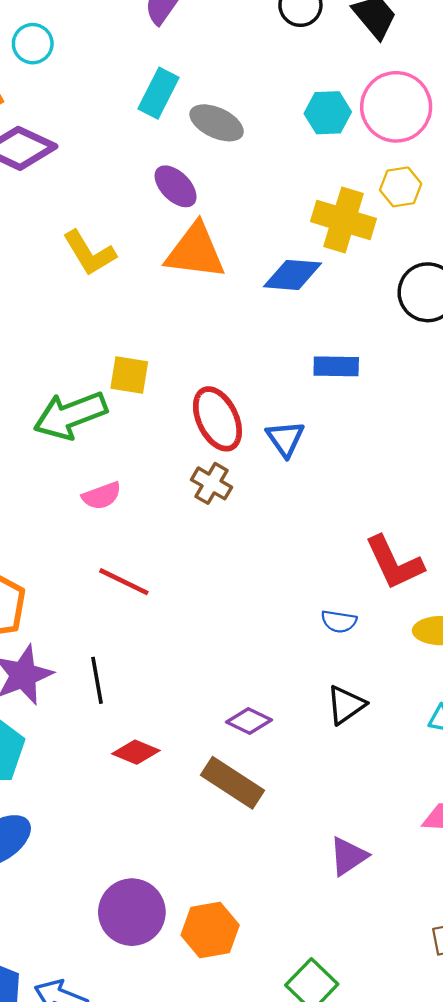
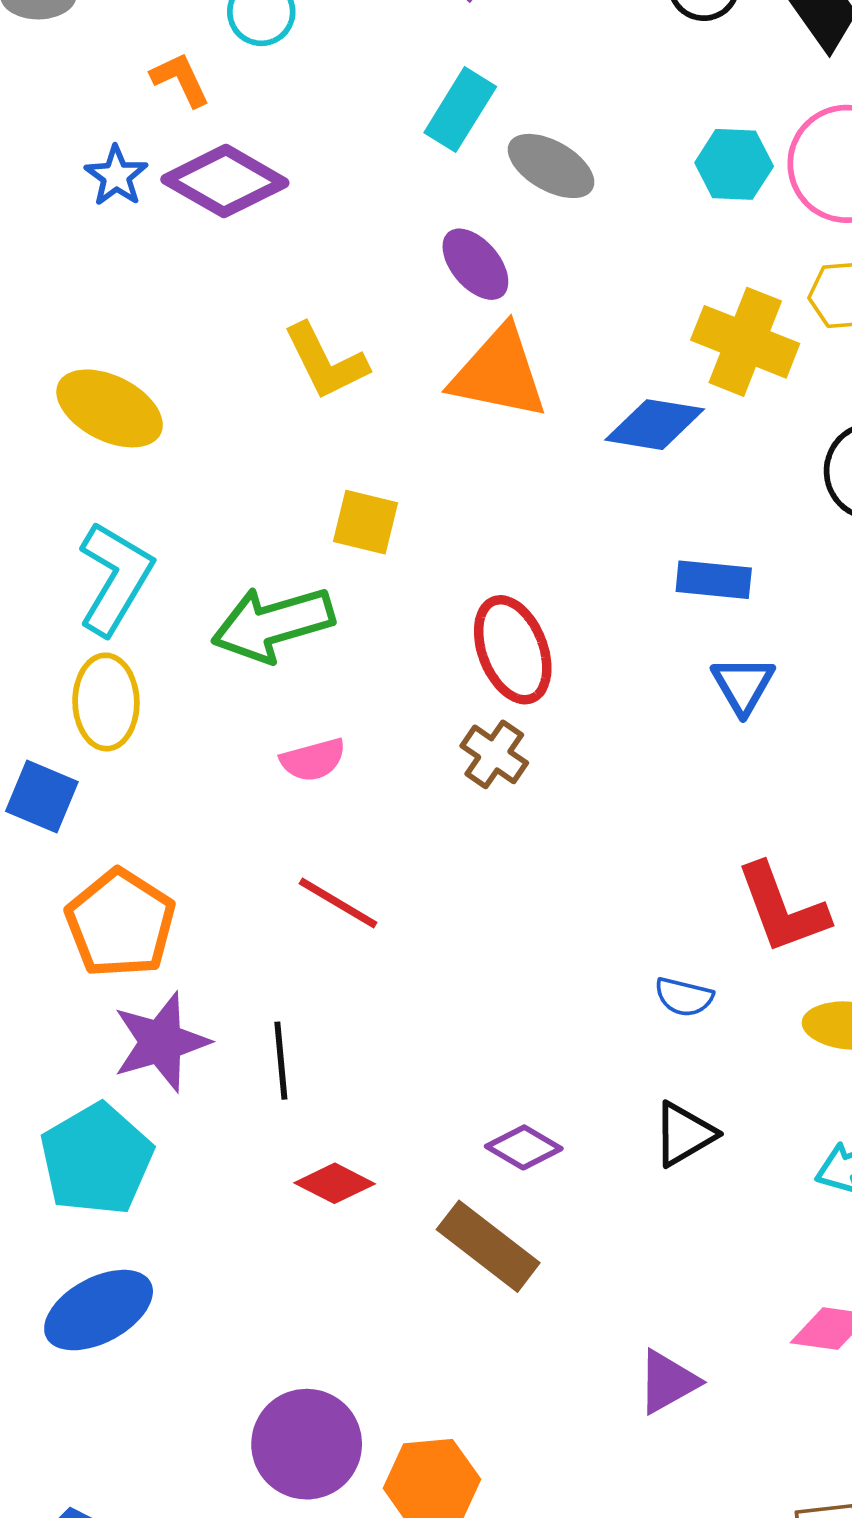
yellow square: (129, 375) -> (366, 522), moved
blue triangle: (285, 439) -> (743, 685), moved

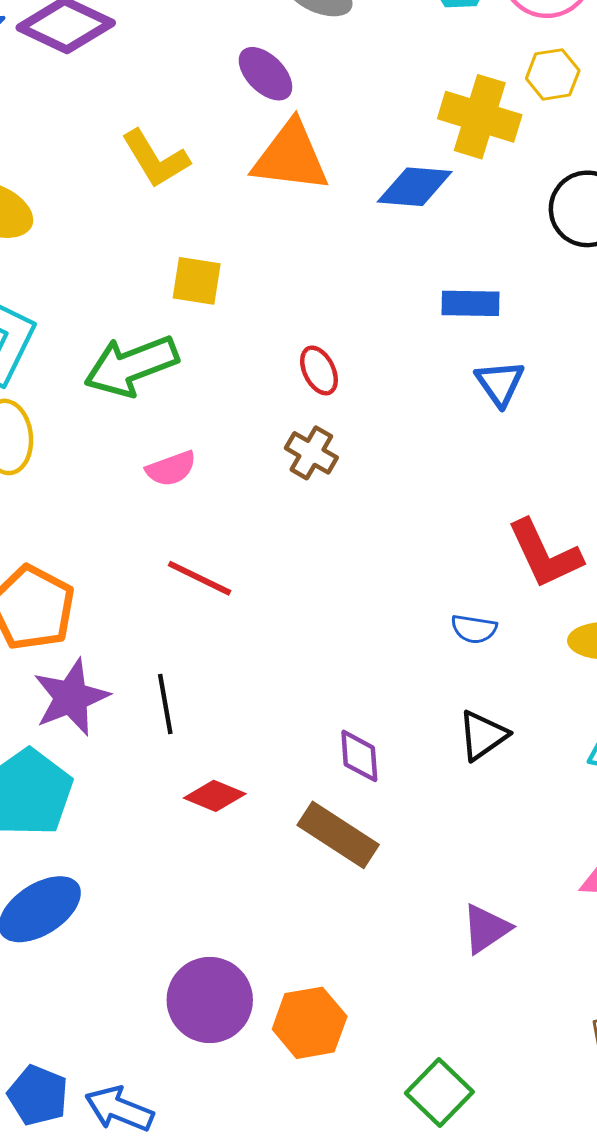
red ellipse: (513, 650) -> (319, 370), size x0.6
purple diamond: (524, 1147) -> (359, 756), turned 60

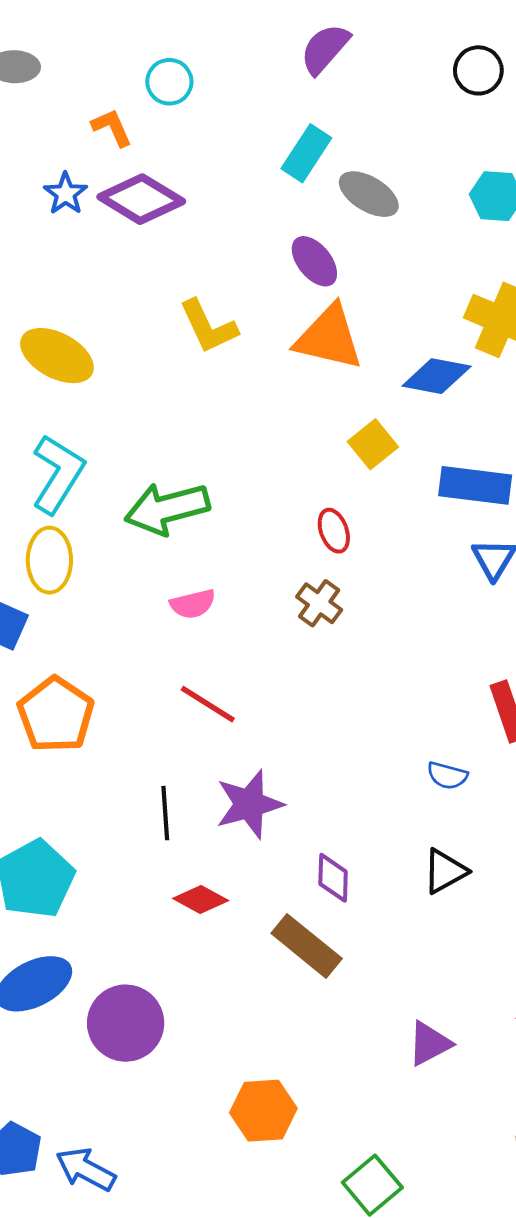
yellow square: (197, 281) -> (373, 444), moved, turned 36
blue rectangle: (470, 303) -> (475, 485), size x1.4
purple star: (71, 697) -> (249, 804), moved
purple circle: (210, 1000) -> (126, 1023), moved

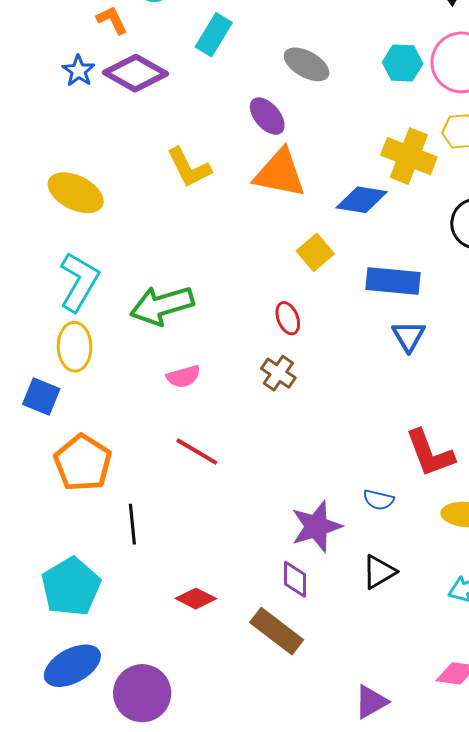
cyan rectangle: (306, 153) -> (214, 35), moved
purple star: (249, 804) -> (316, 526), moved
black line: (165, 813) -> (132, 524), moved

